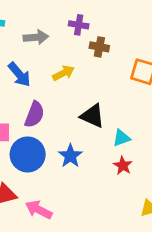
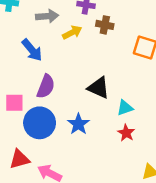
yellow arrow: (63, 73) -> (72, 32), moved

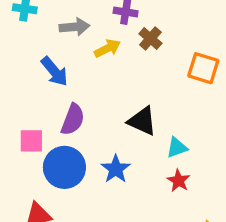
brown cross: (105, 25) -> (150, 38), turned 30

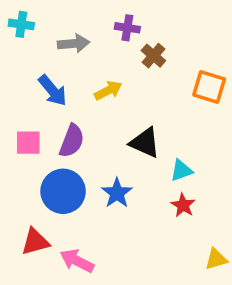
yellow arrow: (107, 48) -> (108, 90), moved
pink square: (31, 141) -> (28, 143), moved

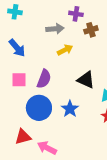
gray arrow: (73, 43) -> (55, 29), moved
brown cross: (153, 56) -> (91, 30), turned 32
blue arrow: (53, 90) -> (17, 48), moved

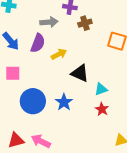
yellow arrow: (65, 50) -> (59, 54), moved
purple semicircle: (44, 79) -> (38, 43), moved
red triangle: (23, 137) -> (16, 140), moved

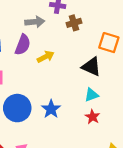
black triangle: (80, 73) -> (91, 67), moved

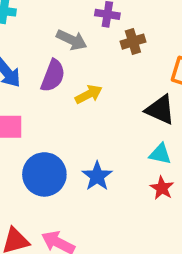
gray arrow: (35, 22) -> (72, 40), turned 30
cyan triangle: (91, 95) -> (160, 154), turned 32

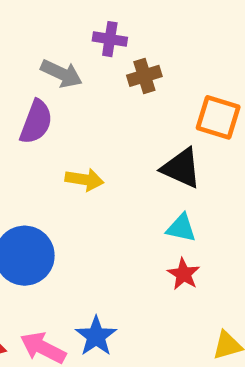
yellow arrow: (89, 94) -> (84, 180), moved, turned 36
blue star: (97, 176) -> (96, 336), moved

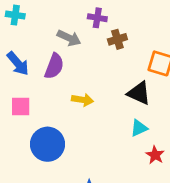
cyan triangle: (181, 228) -> (139, 128), turned -36
red star: (184, 274) -> (155, 155), moved

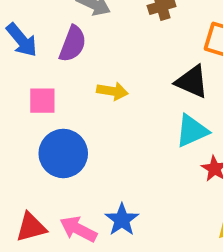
pink square: (21, 107) -> (42, 101), moved
cyan triangle: (139, 128) -> (192, 131), size x1.4

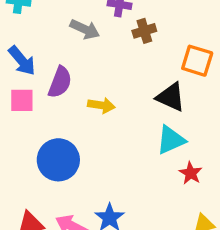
purple semicircle: (73, 44) -> (60, 82), moved
pink square: (42, 101) -> (22, 100), moved

